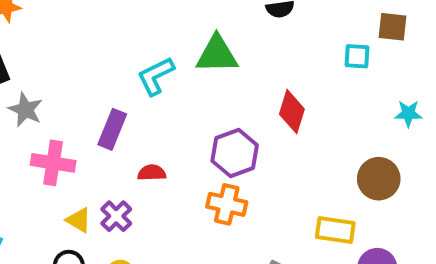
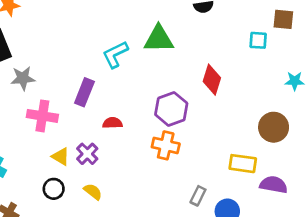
gray star: (25, 110) -> (23, 78), turned -30

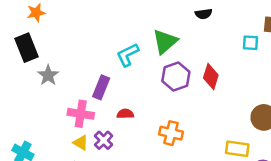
green triangle: (159, 39) -> (165, 42), turned -40
gray star: (23, 78) -> (48, 75), turned -30
purple hexagon: (171, 109) -> (176, 76), moved
pink cross: (42, 116) -> (81, 114), moved

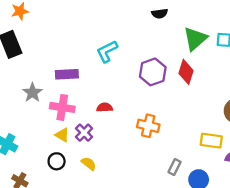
black semicircle: (204, 14) -> (160, 14), moved
green triangle: (165, 42) -> (195, 39), moved
gray star: (48, 75) -> (32, 93), moved
purple rectangle: (101, 87) -> (67, 74), moved, turned 65

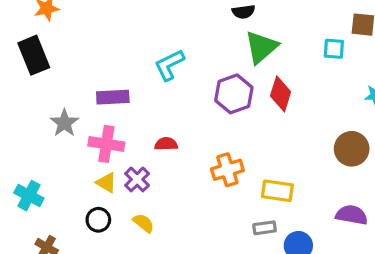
green triangle: (195, 39) -> (261, 47), moved
orange cross: (148, 126) -> (227, 170), turned -30
yellow rectangle: (211, 141) -> (277, 191), moved
gray rectangle: (175, 167) -> (264, 228), turned 56

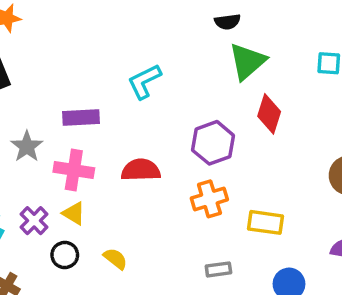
purple hexagon: (234, 94) -> (213, 143), moved
red semicircle: (166, 144) -> (141, 170), size x1.5
purple cross: (137, 179) -> (34, 221), moved
gray rectangle: (264, 228) -> (218, 269), moved

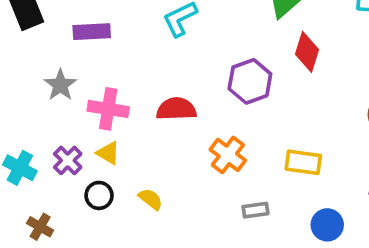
purple rectangle: (81, 118) -> (92, 32), moved
orange cross: (209, 199) -> (228, 155), moved, turned -36

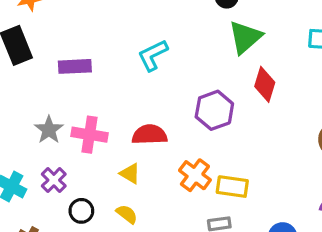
gray star: (60, 85) -> (49, 130), moved
yellow triangle: (108, 153) -> (130, 174), moved
yellow rectangle: (303, 162) -> (232, 187), moved

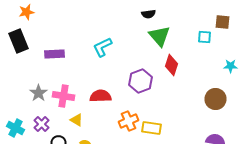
green triangle: (245, 37) -> (160, 36), turned -30
yellow triangle: (130, 174) -> (76, 120), moved
orange cross: (195, 175) -> (128, 121), turned 30

